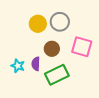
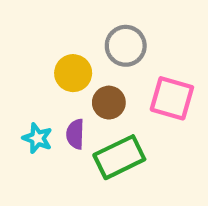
yellow circle: (38, 24) -> (73, 73), moved

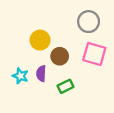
gray circle: (126, 46) -> (89, 22), moved
green rectangle: (119, 157) -> (65, 86), size x0.6

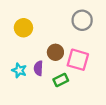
yellow circle: (40, 40) -> (23, 28), moved
pink square: (94, 54) -> (78, 60), moved

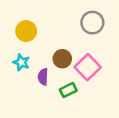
pink square: (78, 60) -> (88, 67), turned 30
cyan star: (19, 70) -> (21, 62), moved

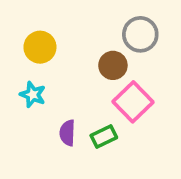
brown circle: (62, 59) -> (113, 65), moved
purple semicircle: (43, 77) -> (67, 133), moved

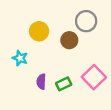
yellow circle: (40, 47) -> (39, 31), moved
pink square: (133, 102) -> (94, 77), moved

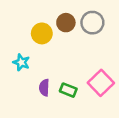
brown circle: (69, 40) -> (66, 23), moved
green rectangle: (64, 84) -> (68, 90), turned 48

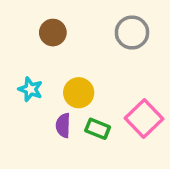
brown circle: (66, 23) -> (53, 33), moved
yellow circle: (42, 33) -> (79, 93), moved

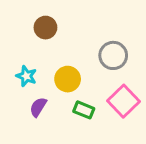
gray circle: (132, 33) -> (113, 55), moved
purple semicircle: (63, 125) -> (38, 107), moved, turned 30

